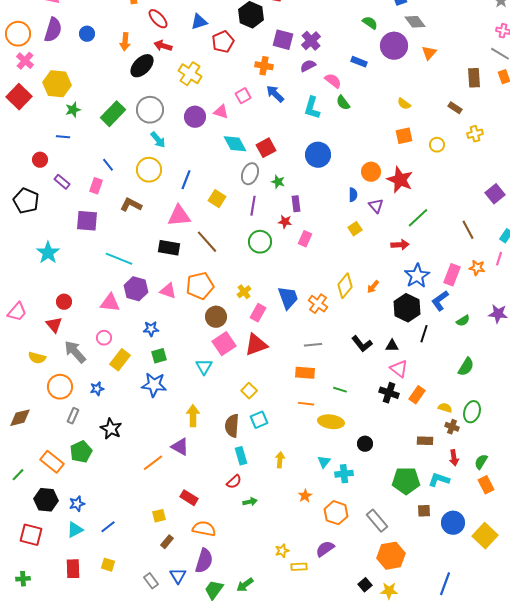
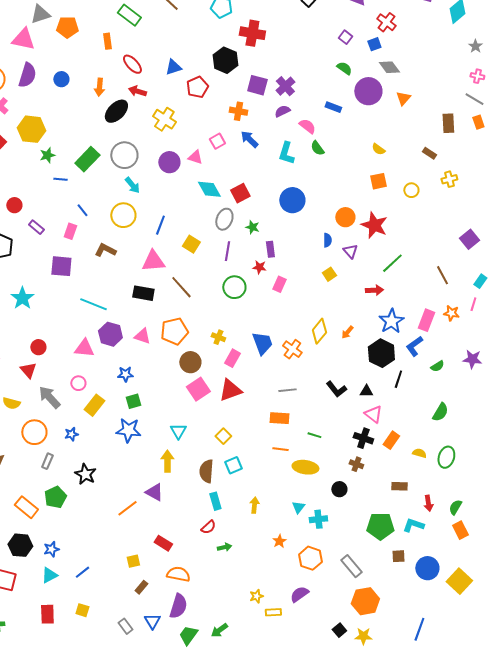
blue line: (63, 137) -> (60, 179), moved
yellow cross: (244, 292) -> (218, 337), turned -32
cyan triangle: (204, 367) -> (178, 431), moved
brown cross: (452, 427) -> (356, 464), moved

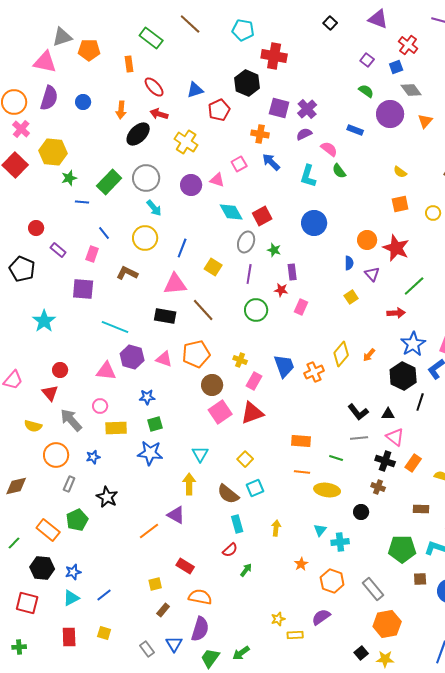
orange cross: (292, 349) -> (314, 372), turned 30
gray line: (287, 390) -> (359, 438), moved
yellow rectangle: (94, 405) -> (116, 428), turned 50
brown semicircle: (206, 471) -> (228, 494), turned -55
green arrow: (224, 547) -> (246, 570), turned -40

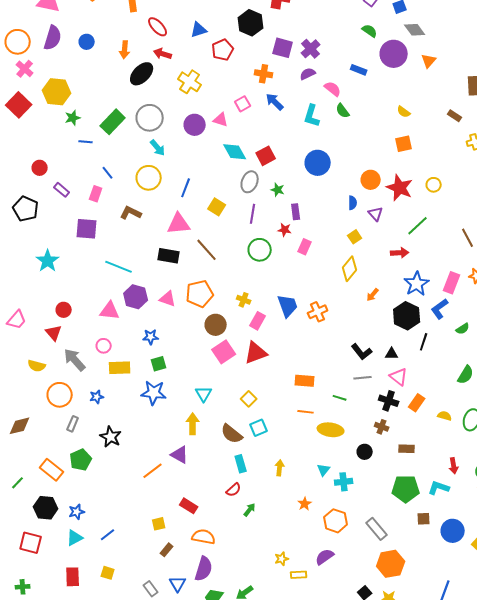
yellow circle: (433, 213) -> (434, 185), moved
yellow diamond: (341, 354) -> (350, 269), moved
brown rectangle: (421, 509) -> (407, 449), moved

